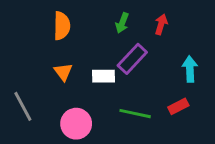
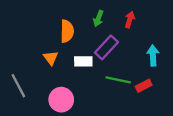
orange semicircle: (62, 26) -> (67, 31), moved
green line: (135, 114) -> (118, 80), moved

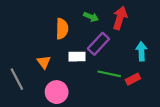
green arrow: (98, 18) -> (91, 17), turned -88
red arrow: (130, 20) -> (120, 18), size x1.5
orange triangle: (51, 58) -> (44, 62), moved

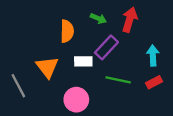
orange triangle: (44, 62) -> (47, 67), size x1.5
red rectangle: (133, 79) -> (154, 82), moved
pink circle: (57, 92) -> (76, 100), moved

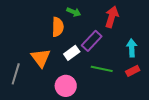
green arrow: (98, 18) -> (74, 12), moved
white rectangle: (83, 61) -> (72, 53), turned -35
gray line: (18, 86) -> (16, 74), turned 45

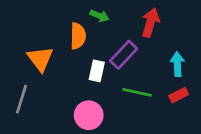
white rectangle: (72, 53) -> (97, 71), turned -42
orange triangle: (41, 58) -> (40, 59), moved

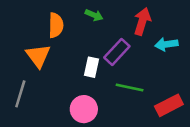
orange semicircle: (78, 36) -> (56, 25), moved
cyan arrow: (177, 64) -> (166, 44), moved, turned -95
red rectangle: (179, 95) -> (169, 105), moved, size x1.5

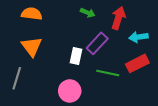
green arrow: (94, 15) -> (88, 13), moved
orange semicircle: (56, 25) -> (32, 14), moved, turned -84
red rectangle: (169, 105) -> (137, 63), moved

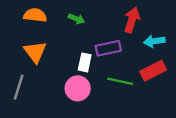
green arrow: (88, 13) -> (76, 19), moved
purple rectangle: (97, 43) -> (108, 48), turned 35
pink circle: (70, 91) -> (78, 88), moved

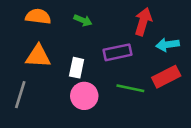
orange triangle: (35, 52) -> (38, 56), turned -50
white rectangle: (85, 62) -> (77, 68), moved

